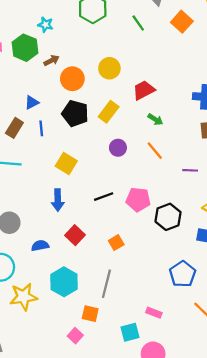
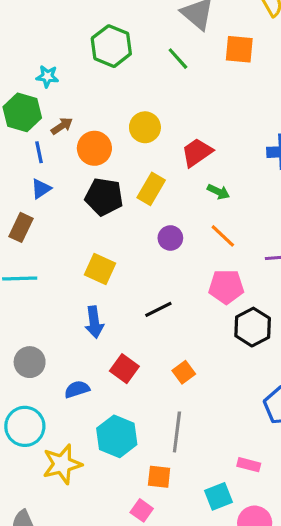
orange square: (182, 22) -> (239, 49), turned -30
blue line: (41, 128) -> (39, 152), moved
pink pentagon: (138, 199) -> (226, 287), moved

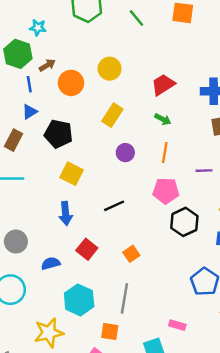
red trapezoid: (197, 152) -> (163, 85), moved
black pentagon: (104, 197) -> (58, 134), moved
orange line: (223, 236) -> (165, 153), turned 54
yellow star: (62, 464) -> (49, 333), moved

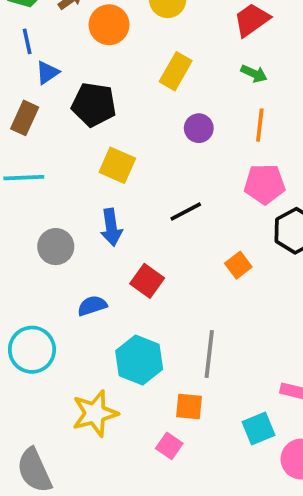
blue line: (29, 84) -> (27, 41), moved
gray circle: (16, 242) -> (56, 247), moved
orange square: (131, 254) -> (238, 265), moved

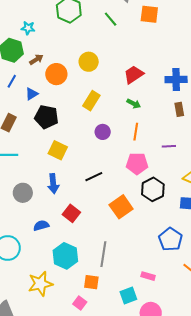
blue line: (27, 41) -> (12, 81), turned 40
blue triangle: (47, 73) -> (32, 94), moved
orange square: (238, 265) -> (121, 207), size x1.6

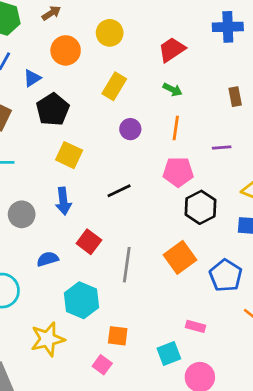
brown arrow: (36, 59) -> (51, 13), moved
blue cross: (176, 80) -> (228, 27), moved
black pentagon: (46, 117) -> (53, 110), turned 30
orange square: (121, 207) -> (180, 257), moved
gray line: (103, 254) -> (127, 265), moved

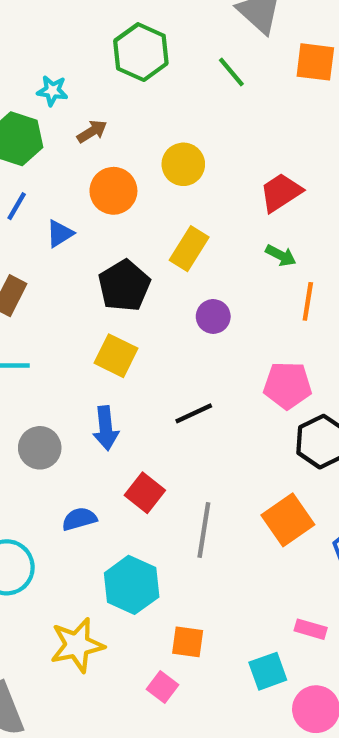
black pentagon: (53, 110) -> (124, 286), moved
orange line: (176, 128) -> (308, 301), moved

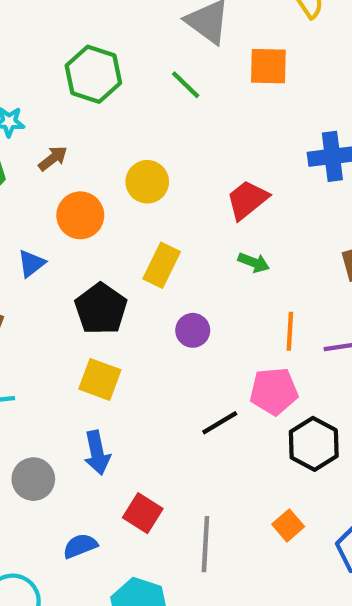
orange line: (308, 301) -> (290, 331), moved
black line: (194, 413) -> (220, 423), moved
orange square: (288, 520) -> (288, 525), size x0.6

